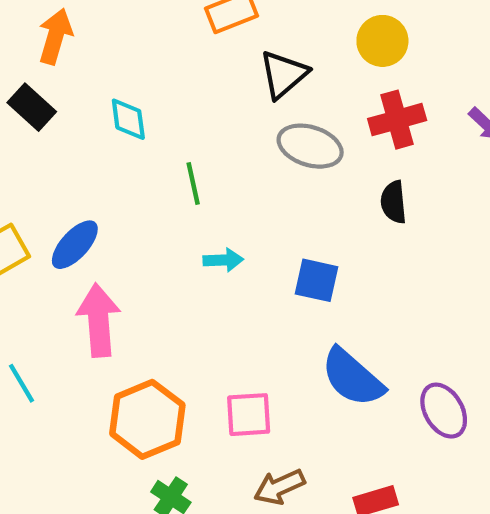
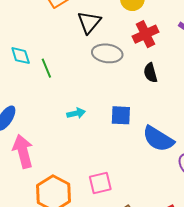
green line: (193, 183) -> (46, 68), moved
blue semicircle: (352, 377) -> (158, 139), moved

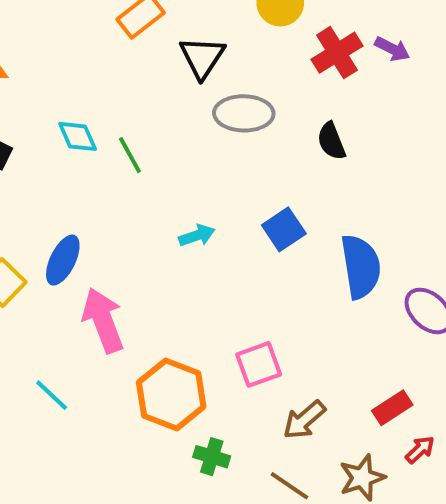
red cross: (145, 34) -> (337, 53), moved
blue square: (121, 115) -> (284, 229), turned -30
blue semicircle: (158, 139) -> (361, 267), turned -124

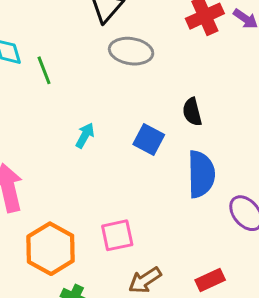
black semicircle: (331, 141) -> (192, 112), moved
blue square: (284, 229) -> (149, 140), turned -36
cyan arrow: (197, 235) -> (85, 135), turned -50

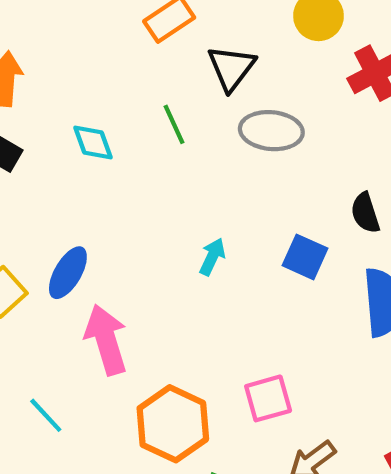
green line: (44, 70) -> (174, 124), moved

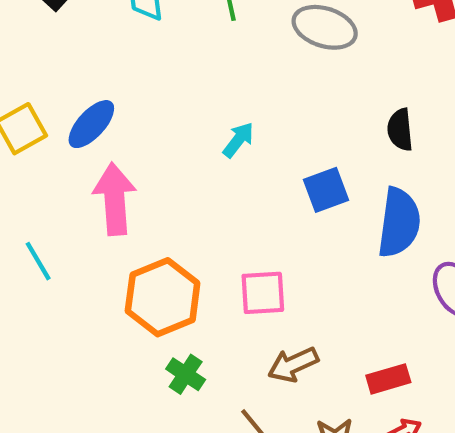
blue square: (305, 257) -> (326, 190), moved, turned 33

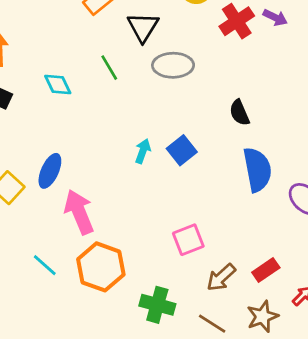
blue square: (326, 190) -> (182, 150), moved
orange hexagon: (163, 297) -> (101, 267), moved
green cross: (186, 374) -> (157, 305), size x1.4
red rectangle: (388, 379) -> (266, 270), moved

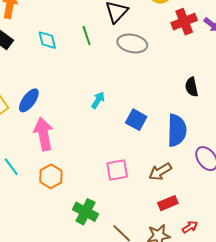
black semicircle: (239, 113) -> (192, 87), moved
blue square: (182, 150) -> (136, 120), moved, turned -35
orange hexagon: (101, 267) -> (51, 176), size x0.7
brown arrow: (221, 277) -> (160, 172), moved

